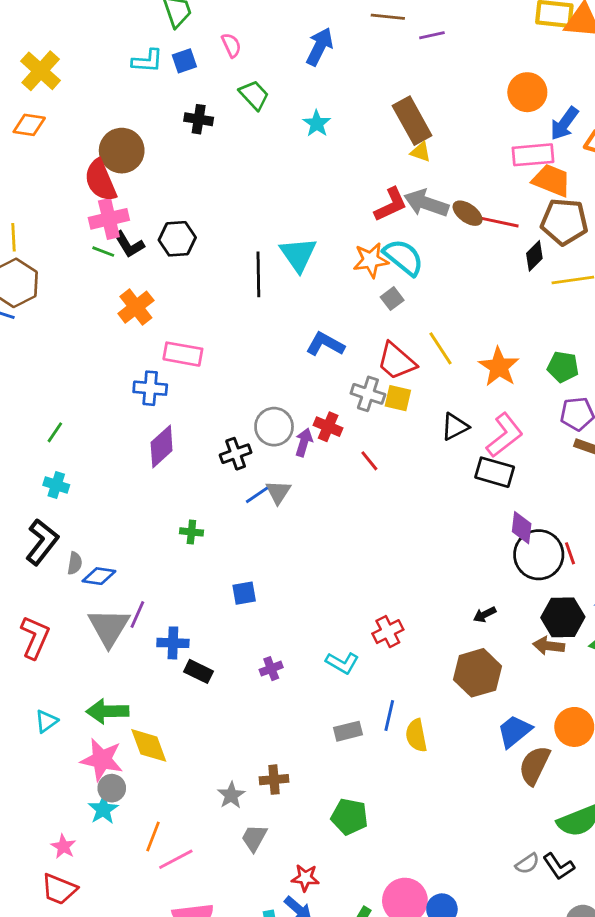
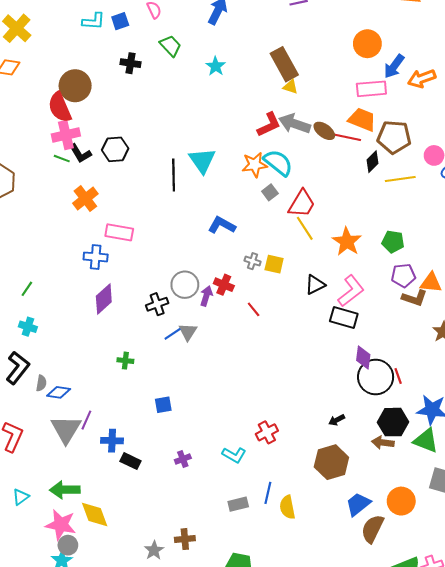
orange trapezoid: (552, 180) -> (362, 120), moved
red trapezoid: (396, 361) -> (302, 204), moved, turned -100
gray cross: (368, 394) -> (253, 261), size x0.7

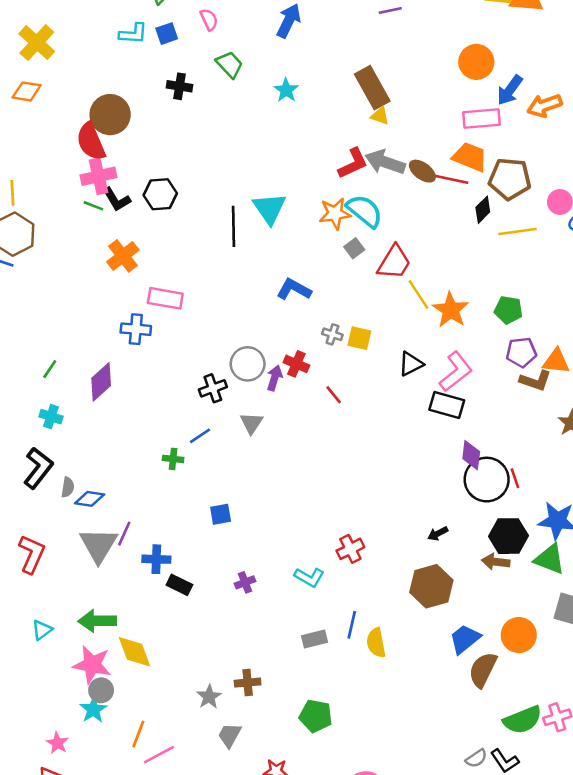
yellow line: (305, 228) -> (419, 294), moved
purple diamond: (104, 299) -> (101, 382), moved
blue line: (173, 334) -> (200, 436), moved

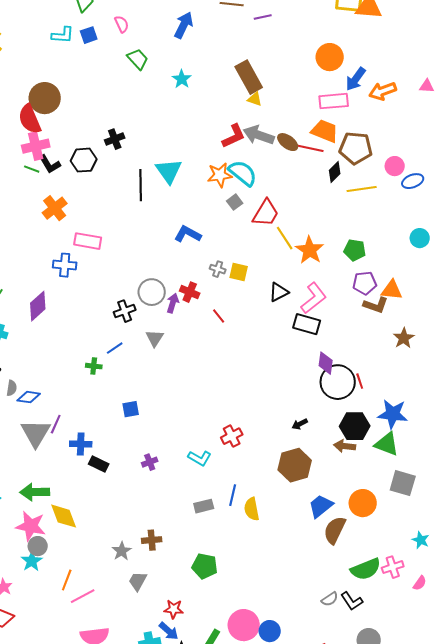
black cross: (179, 86) -> (115, 139), moved, turned -30

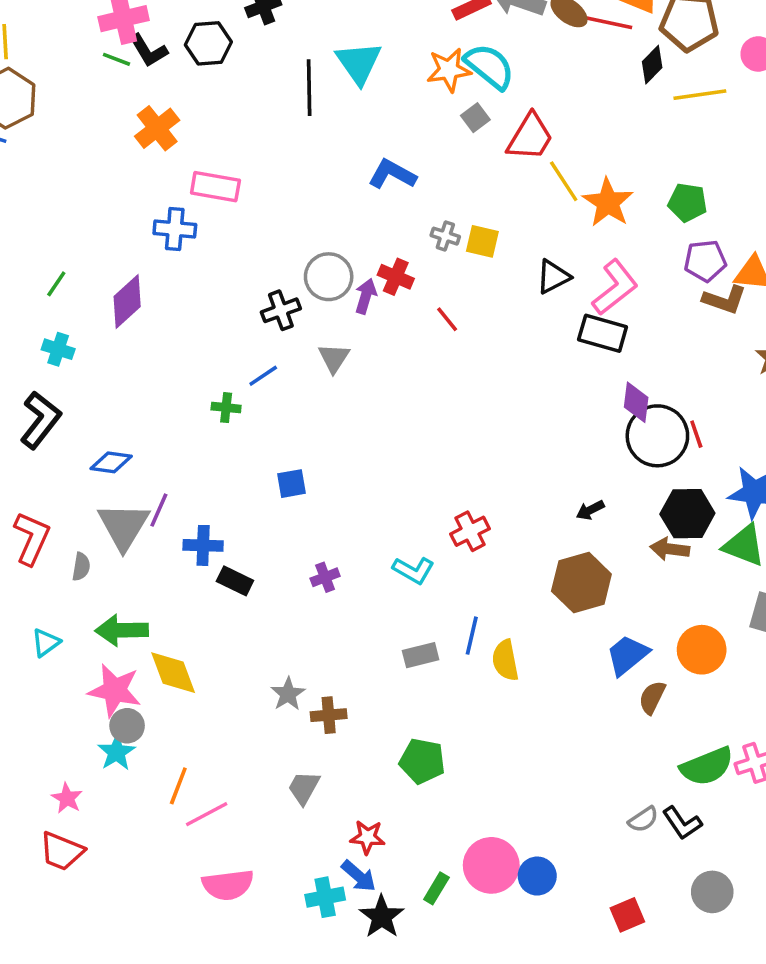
gray semicircle: (12, 388) -> (81, 567), moved
brown semicircle: (335, 530) -> (652, 697), size x0.7
gray star: (122, 551) -> (288, 694), moved

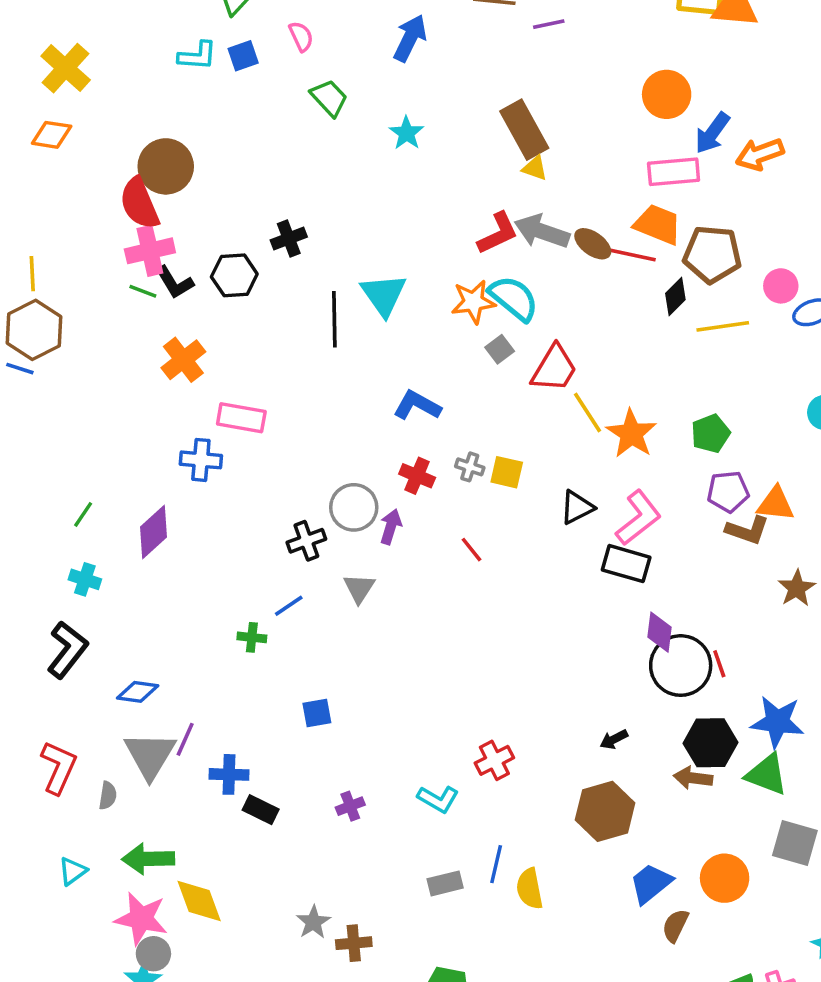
green pentagon: (687, 202) -> (711, 434), turned -30
red cross: (396, 277) -> (417, 476), moved

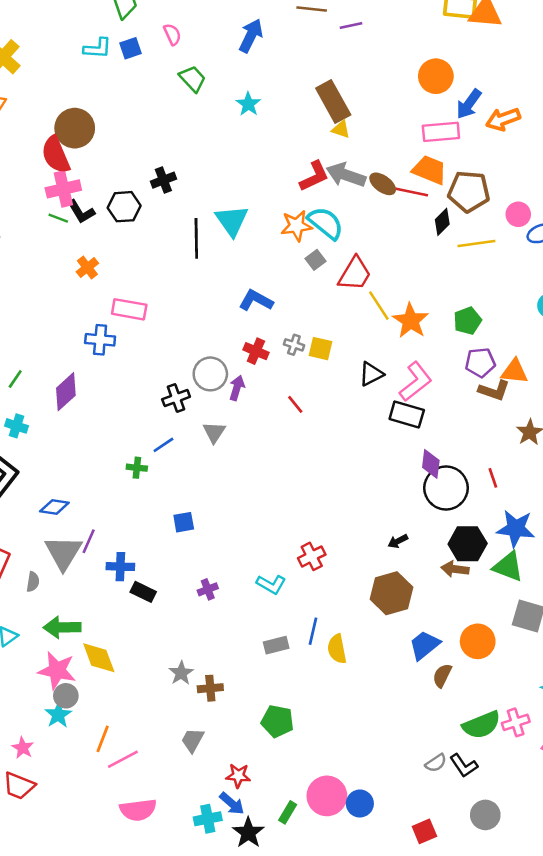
orange cross: (183, 360) -> (87, 267), size x0.7
red line: (719, 664) -> (493, 478), moved

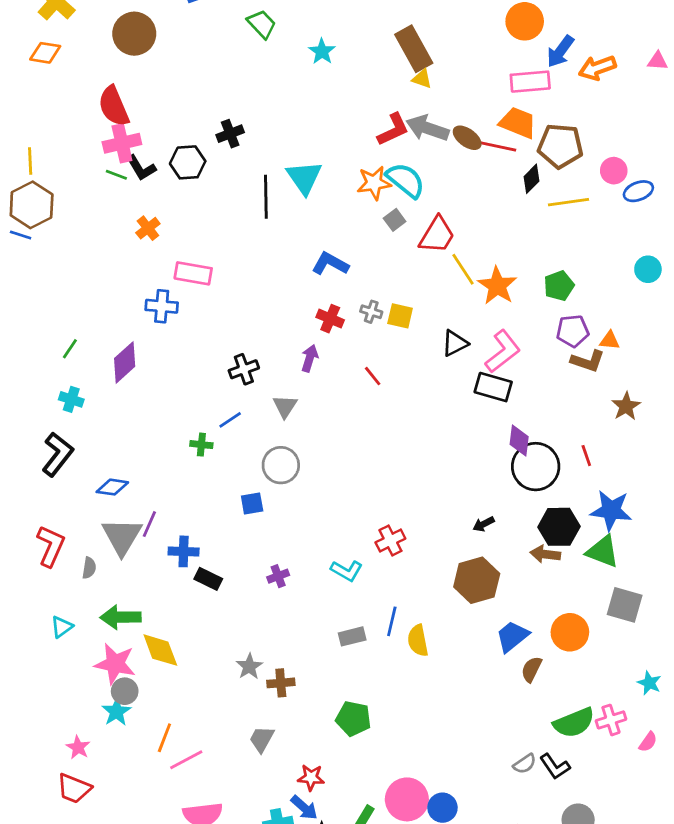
brown circle: (75, 128) -> (134, 34), moved
orange triangle: (514, 371) -> (610, 340), size x0.7
gray circle: (210, 374) -> (281, 465), moved

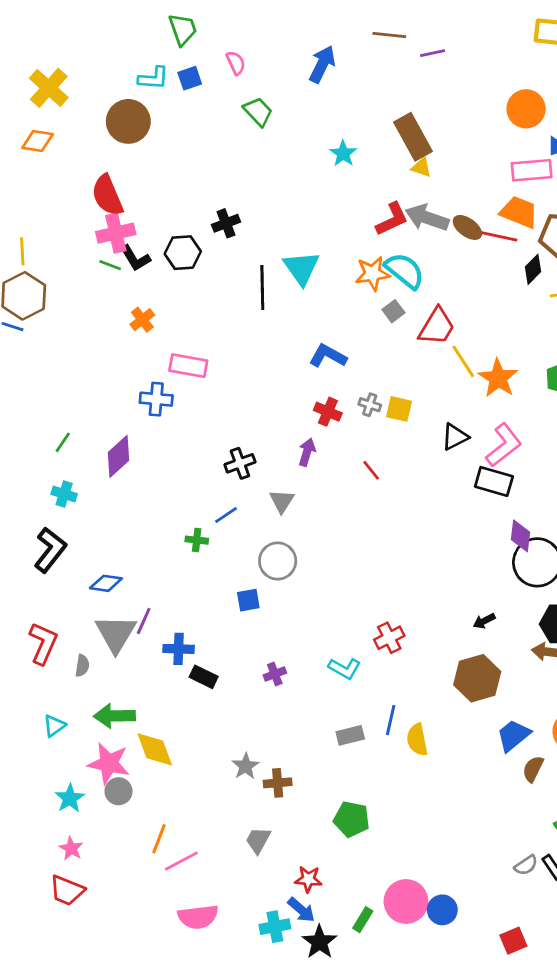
cyan star: (322, 51) -> (343, 154), moved
cyan star: (116, 712) -> (70, 798), moved

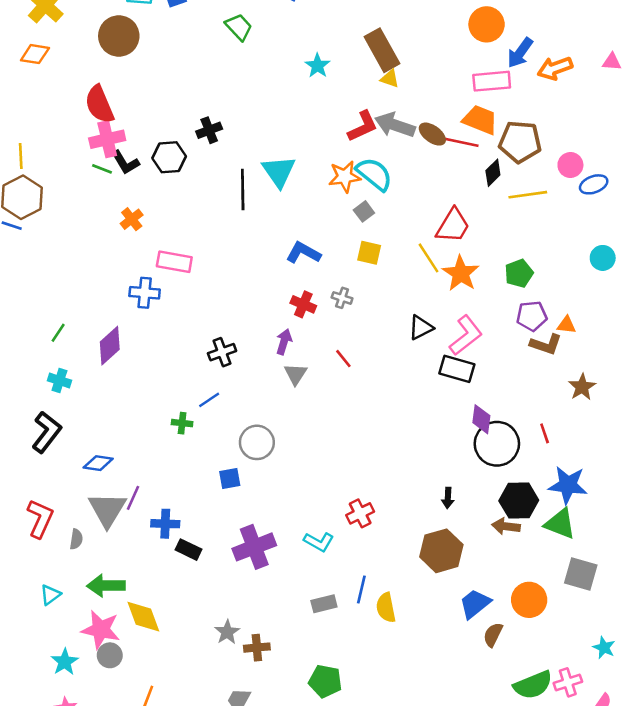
red trapezoid: (437, 327) -> (453, 226), moved
yellow square: (399, 409) -> (369, 253), moved
gray triangle: (282, 501) -> (296, 374), moved
black arrow: (484, 621) -> (448, 498), turned -60
purple cross: (275, 674) -> (254, 547), size x2.0

